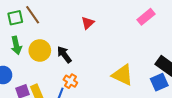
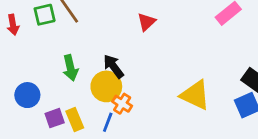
green arrow: (16, 45) -> (70, 68), moved
yellow circle: (40, 50) -> (106, 86), moved

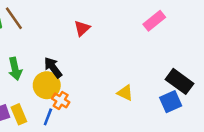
yellow triangle: (195, 95) -> (125, 93), size x0.6

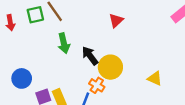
green arrow: (15, 69) -> (64, 43), moved
yellow circle: (47, 85) -> (110, 67), moved

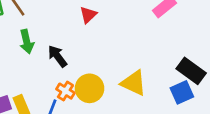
yellow circle: (110, 67) -> (90, 88), moved
yellow triangle: (155, 78) -> (134, 83), size x1.5

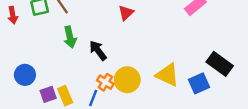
blue square: (182, 92) -> (199, 83), moved

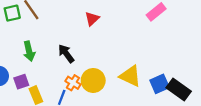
green arrow: (70, 37) -> (29, 51), moved
black rectangle: (220, 64) -> (179, 89), moved
purple square: (48, 94) -> (21, 82), moved

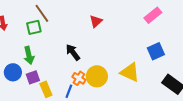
green square: (12, 13) -> (34, 27), moved
green arrow: (29, 51) -> (29, 55), moved
blue square: (160, 84) -> (156, 51), moved

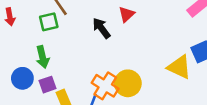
black arrow: (73, 52) -> (101, 28), moved
yellow triangle: (130, 72) -> (179, 67), moved
orange cross: (79, 78) -> (105, 86), size x1.5

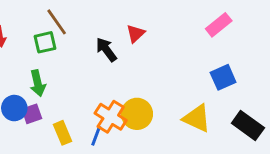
yellow triangle: (179, 67) -> (197, 118), moved
purple square: (47, 85) -> (32, 114), moved

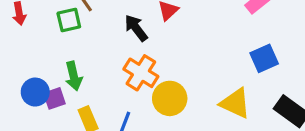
green arrow: (38, 83) -> (74, 76), moved
orange cross: (111, 117) -> (141, 73), moved

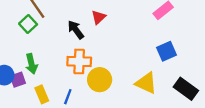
green square: (69, 20) -> (28, 24), turned -30
orange cross: (141, 73) -> (79, 61), turned -30

